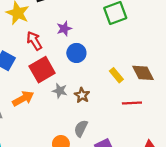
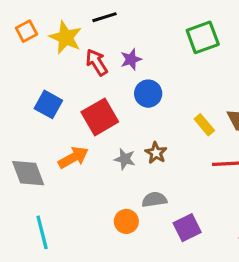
red arrow: (34, 41) -> (97, 62), moved
gray star: (60, 91) -> (125, 159), moved
gray semicircle: (81, 128) -> (154, 200), turned 56

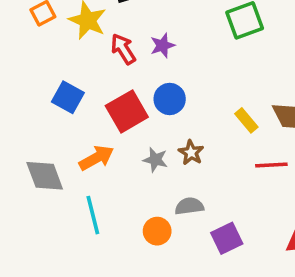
blue circle: (148, 94) -> (170, 99), moved
cyan line: (42, 232) -> (93, 215), moved

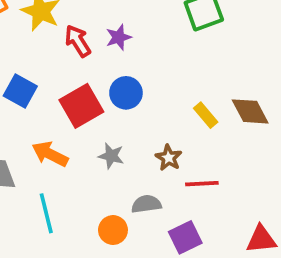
brown star: (191, 153) -> (169, 158), moved
orange arrow: (96, 158) -> (50, 154), turned -124
red line: (271, 165) -> (202, 184), moved

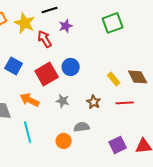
purple star: (119, 37) -> (66, 26), moved
red line: (202, 184) -> (125, 103), moved
purple square: (185, 237) -> (118, 145), moved

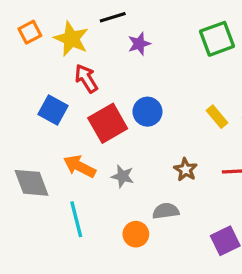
red arrow: (45, 39) -> (86, 79), moved
yellow rectangle: (114, 79) -> (217, 117), moved
gray star: (63, 101) -> (123, 176), moved

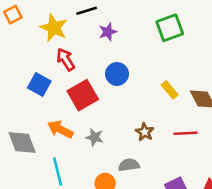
orange square: (30, 32) -> (13, 15), moved
blue circle: (147, 112) -> (117, 74), moved

